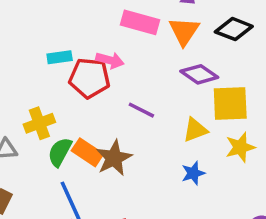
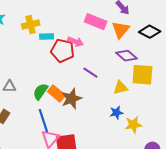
yellow cross: (39, 123) -> (31, 25), moved
yellow star: (240, 147) -> (133, 125), moved

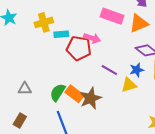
orange triangle: (121, 30) -> (139, 23), turned 30
yellow triangle: (120, 88) -> (129, 85), moved
blue star: (116, 113) -> (137, 70), moved

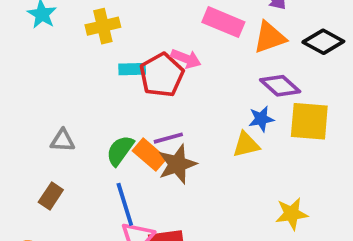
cyan rectangle: (61, 34) -> (132, 69), moved
red pentagon: (79, 48) -> (162, 75), turned 30
purple line: (109, 70) -> (168, 138), moved, turned -49

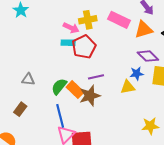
yellow cross: (103, 26) -> (88, 20), moved
pink arrow: (186, 59) -> (71, 28), moved
purple line: (168, 138) -> (96, 77), moved

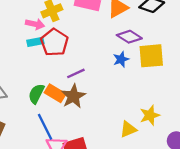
yellow triangle: (128, 87) -> (128, 129), moved

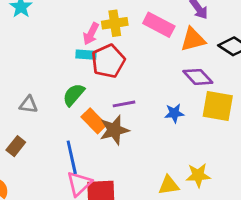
pink arrow: (35, 24) -> (91, 34), turned 90
blue star: (121, 59) -> (174, 113), moved
green semicircle: (36, 94) -> (74, 95), moved

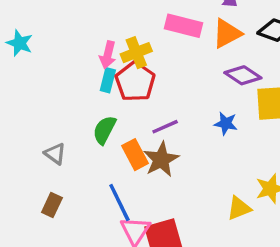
yellow cross: (115, 23) -> (136, 53), moved
cyan rectangle: (86, 55) -> (108, 80), turned -66
gray triangle: (28, 105) -> (55, 154), turned 42
blue star: (174, 113) -> (226, 123), turned 30
orange rectangle: (94, 121) -> (135, 155), turned 30

